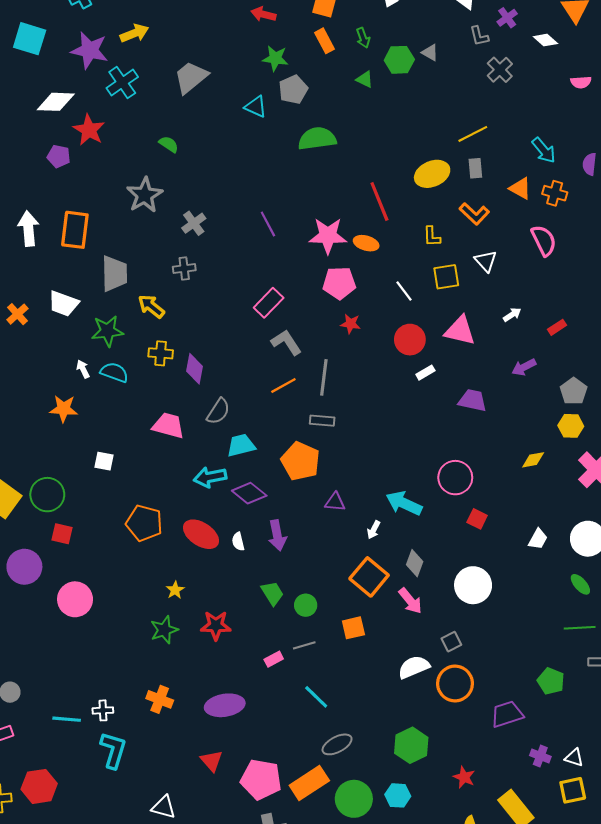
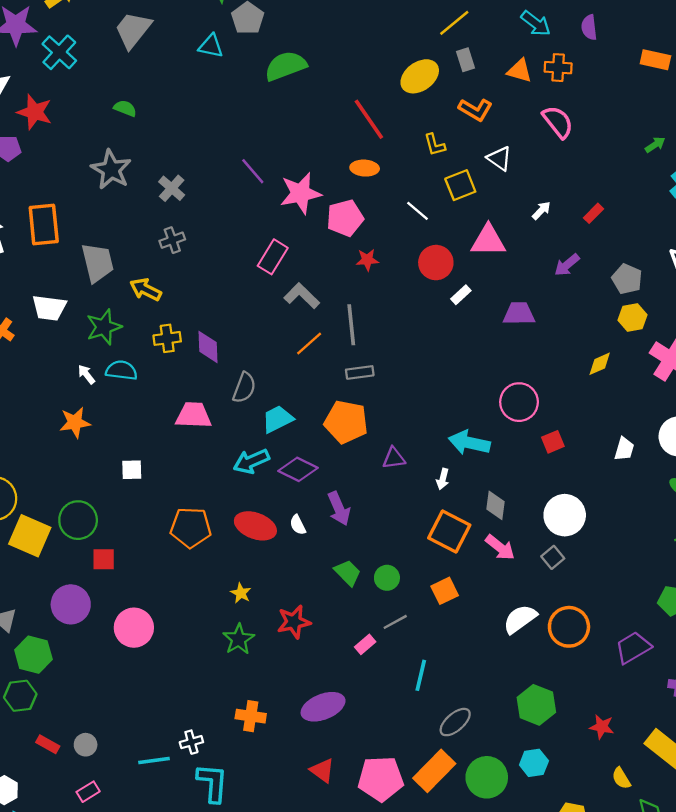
pink star: (328, 236) -> (301, 193), moved
red square: (477, 519) -> (553, 442), turned -36
gray square: (451, 642) -> (553, 557), moved
cyan line: (316, 697) -> (421, 675), turned 72

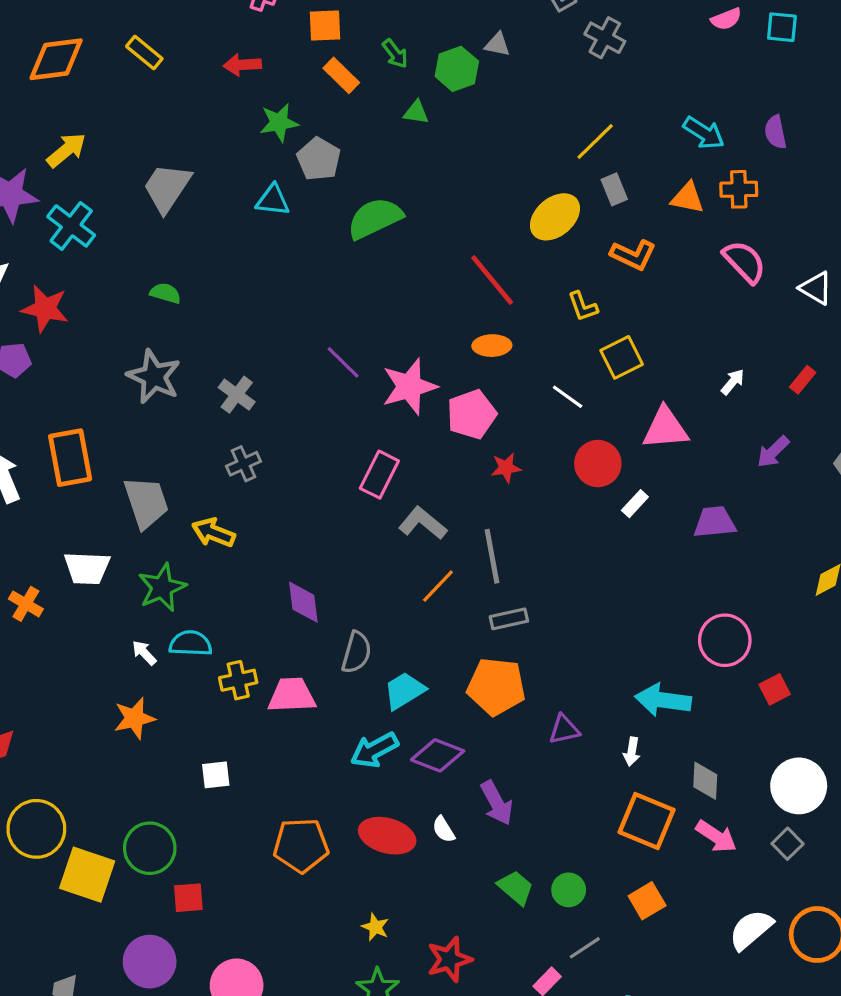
white triangle: (499, 158) -> (816, 288), moved
yellow cross: (167, 338) -> (238, 680), moved

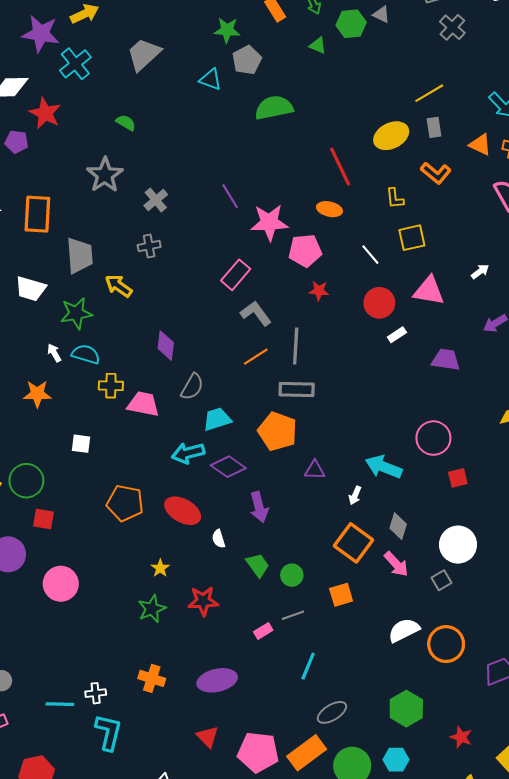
gray rectangle: (509, 619) -> (297, 389), size x1.4
white semicircle: (444, 829) -> (219, 539), moved

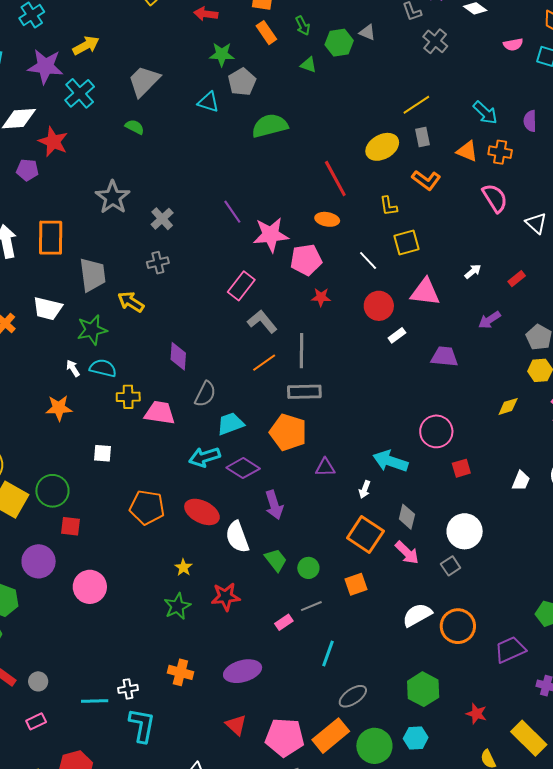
green semicircle: (126, 123) -> (135, 127), moved
white semicircle: (219, 539) -> (237, 537), size x1.8

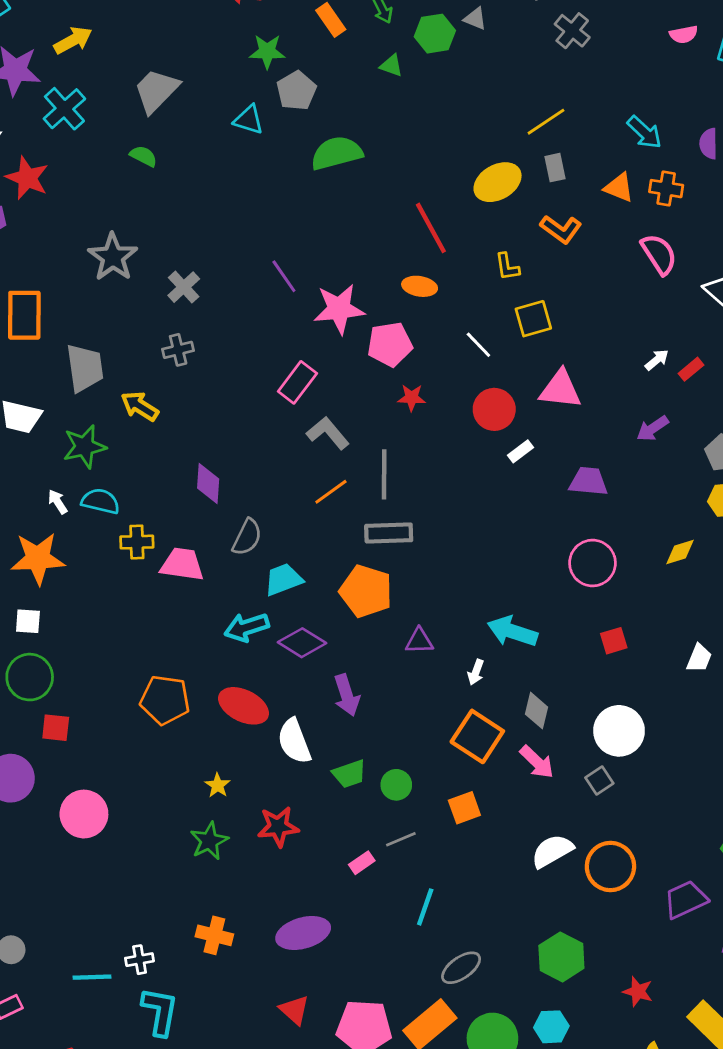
white arrow: (473, 271) -> (657, 360), moved
orange star: (59, 408) -> (38, 559), size x1.4
pink circle: (436, 431) -> (593, 563), moved
white square: (103, 453) -> (28, 621), moved
green trapezoid: (276, 560) -> (349, 774), turned 110

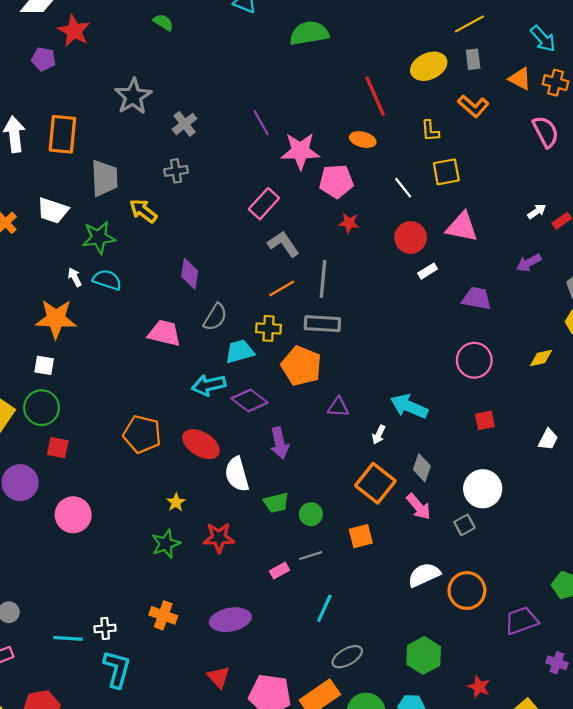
yellow cross: (137, 542) -> (268, 328), moved

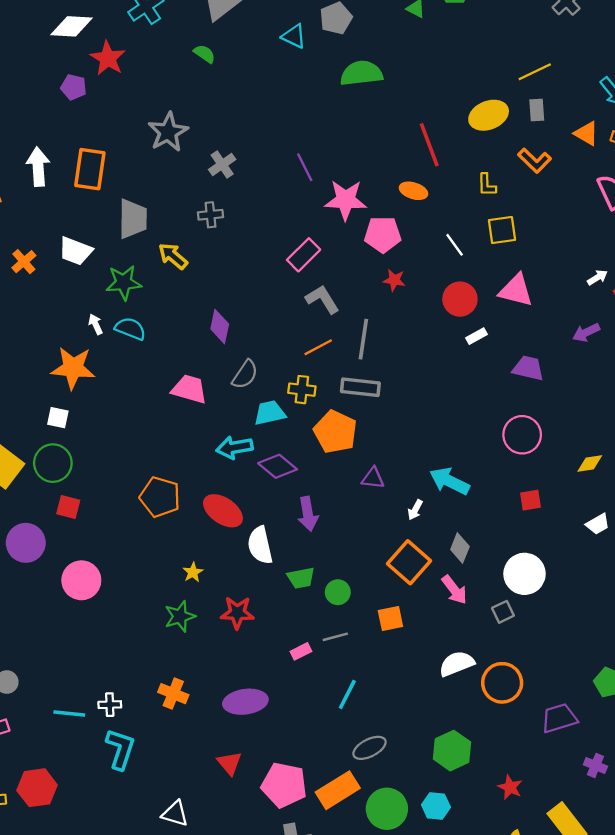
yellow diamond: (541, 358) -> (590, 464), moved
white trapezoid: (548, 439) -> (598, 524), turned 30

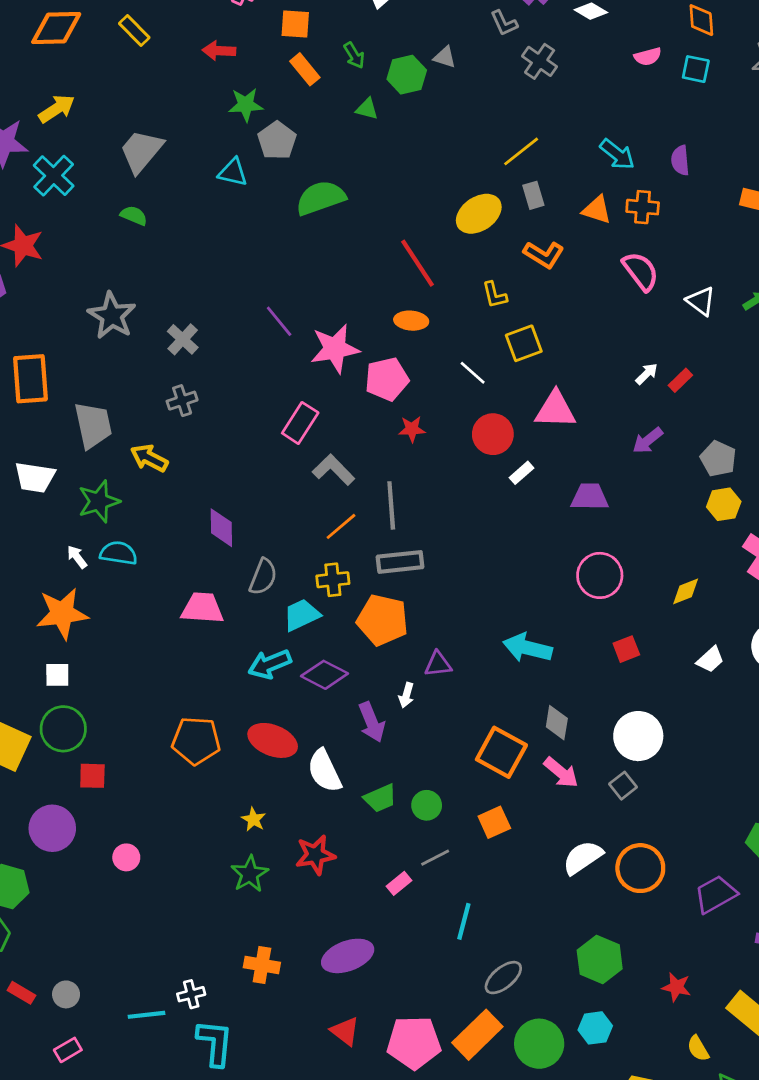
white arrow: (415, 510) -> (406, 695), moved
pink circle: (81, 580) -> (126, 857), size x0.6

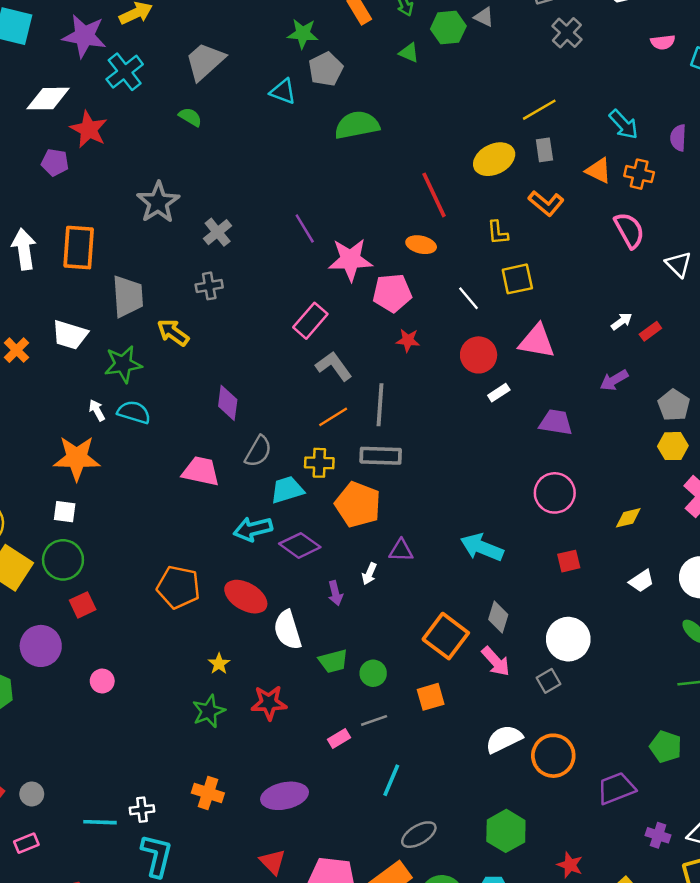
purple arrow: (372, 722) -> (335, 593), size x0.7
red square: (92, 776) -> (83, 605), turned -35

